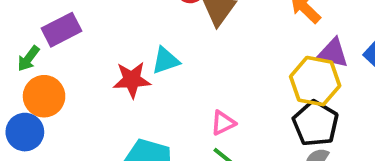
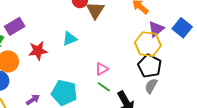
purple triangle: (333, 53) -> (156, 29), turned -48
red star: (132, 80) -> (38, 51), moved

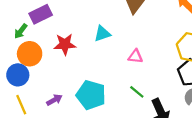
pink triangle: (102, 69) -> (135, 56), moved, turned 32

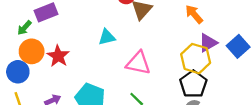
red star: (65, 44) -> (58, 56), moved, turned 30
pink triangle: (135, 56) -> (138, 63), size x1.6

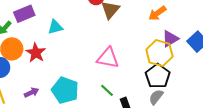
orange arrow: (194, 14) -> (157, 13), turned -84
cyan triangle: (107, 37) -> (55, 27), moved

